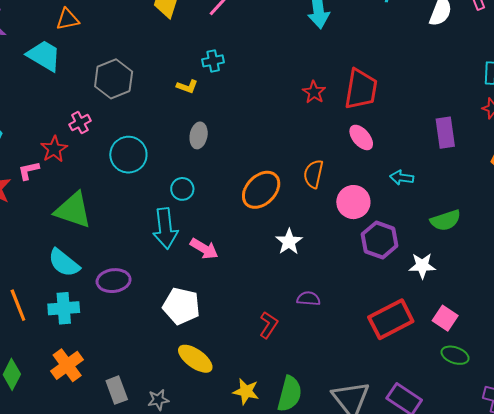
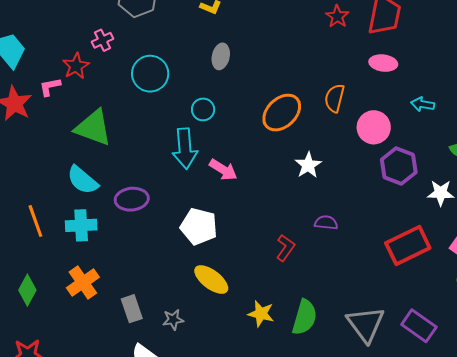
pink ellipse: (361, 137) -> (383, 63), turned -44

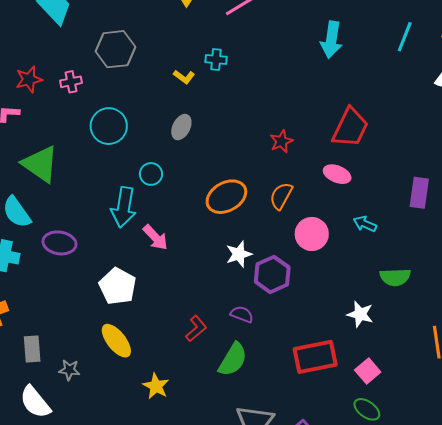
red star: (337, 16) -> (281, 141), moved
red star: (76, 66) -> (29, 79), moved
purple hexagon: (399, 166) -> (272, 274), moved
green semicircle: (305, 317) -> (233, 360), moved

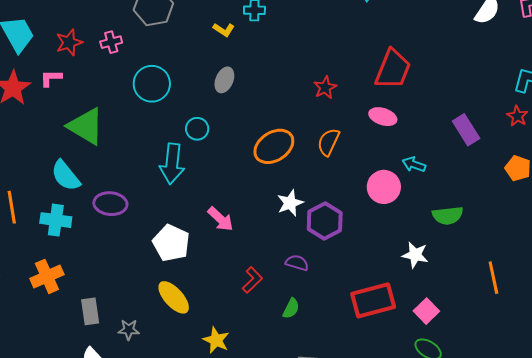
purple rectangle: (419, 193) -> (466, 130), turned -36
pink circle: (312, 234) -> (384, 187), moved
pink arrow: (155, 237) -> (220, 219), moved
green semicircle: (233, 360) -> (291, 308), size x0.6

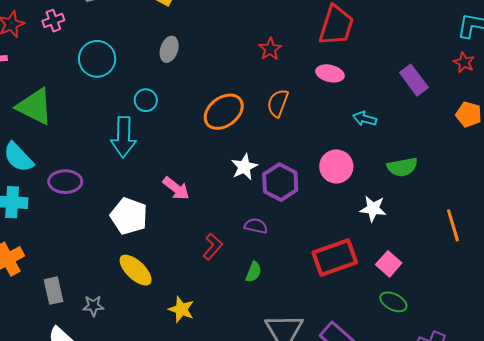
pink circle: (384, 187) -> (336, 166), moved

